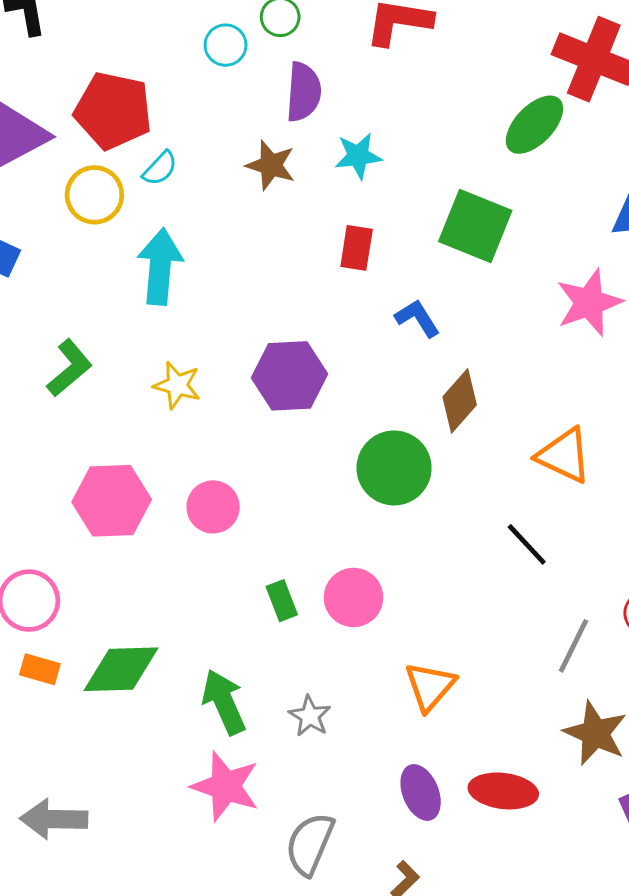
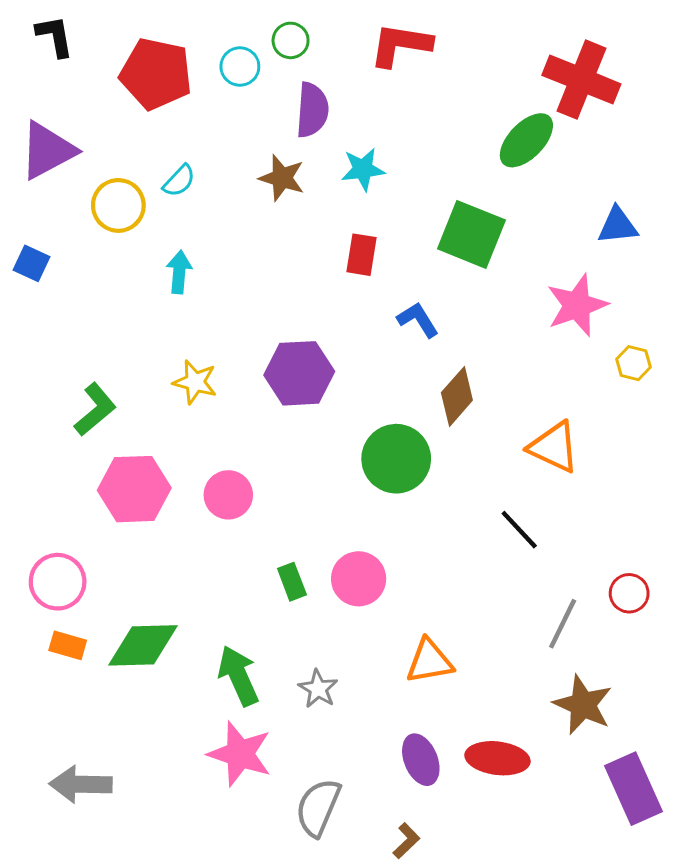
red pentagon: (113, 111) -> (156, 74), moved
cyan arrow: (160, 267) -> (179, 272), size x0.6
green L-shape: (69, 368) -> (95, 409), moved
orange triangle: (430, 686) -> (429, 661), turned 39

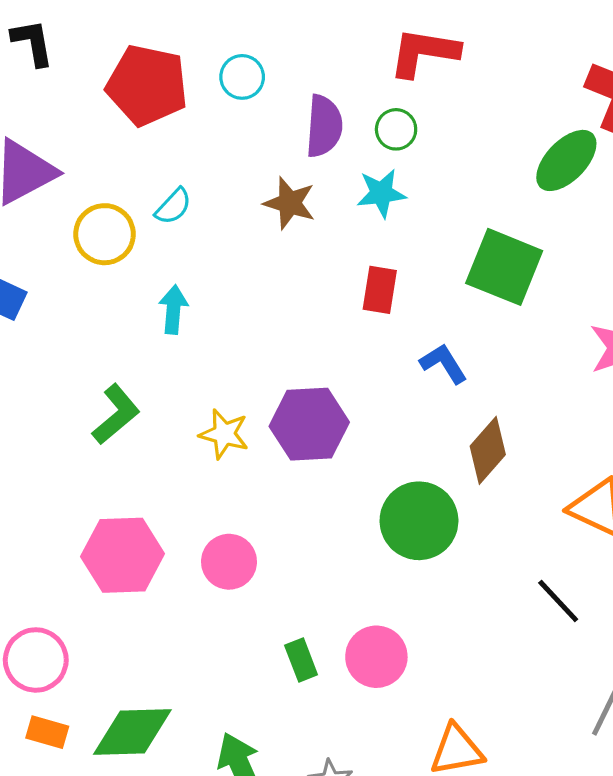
green circle: (291, 40) -> (396, 129), moved
yellow star: (195, 382) -> (224, 434), moved
green L-shape: (95, 409) -> (116, 414), moved

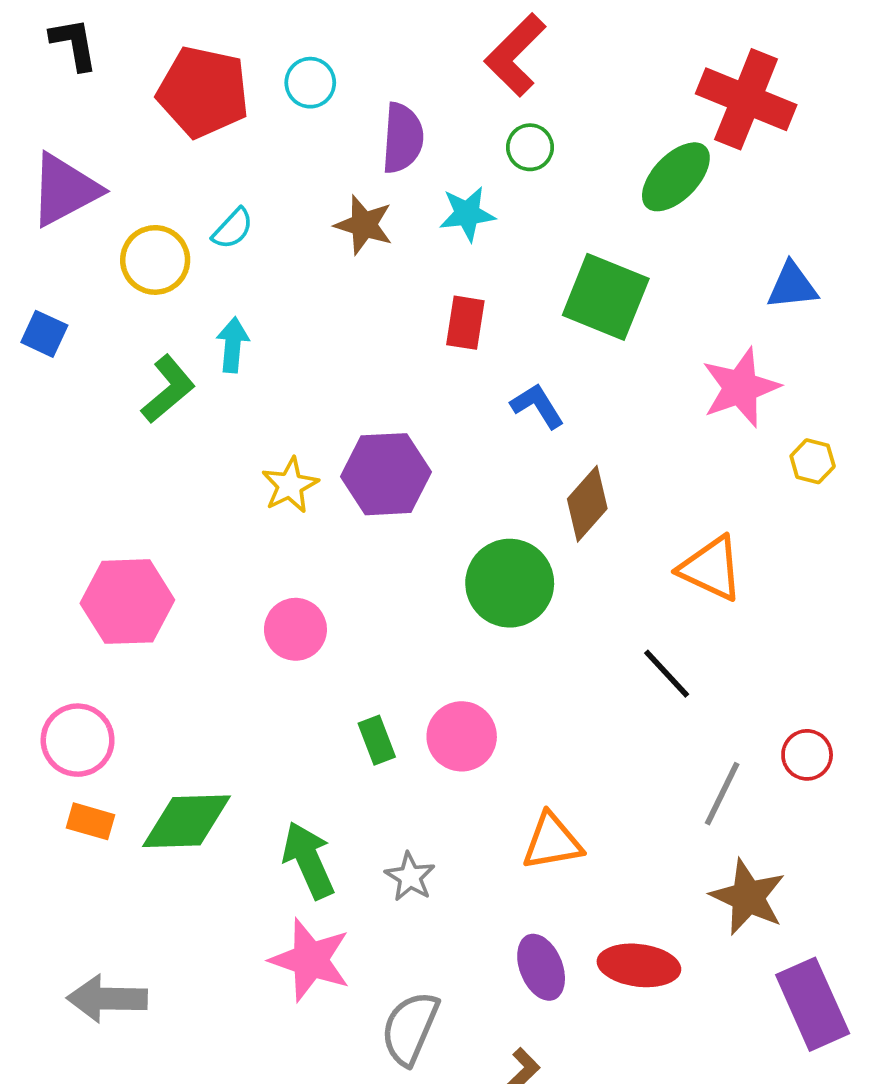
red L-shape: (424, 52) -> (515, 55), turned -54
green circle: (396, 129) -> (530, 147), moved
green L-shape: (116, 414) -> (168, 389), moved
yellow star: (224, 434) -> (290, 485), turned 30
pink hexagon: (123, 555) -> (127, 602), moved

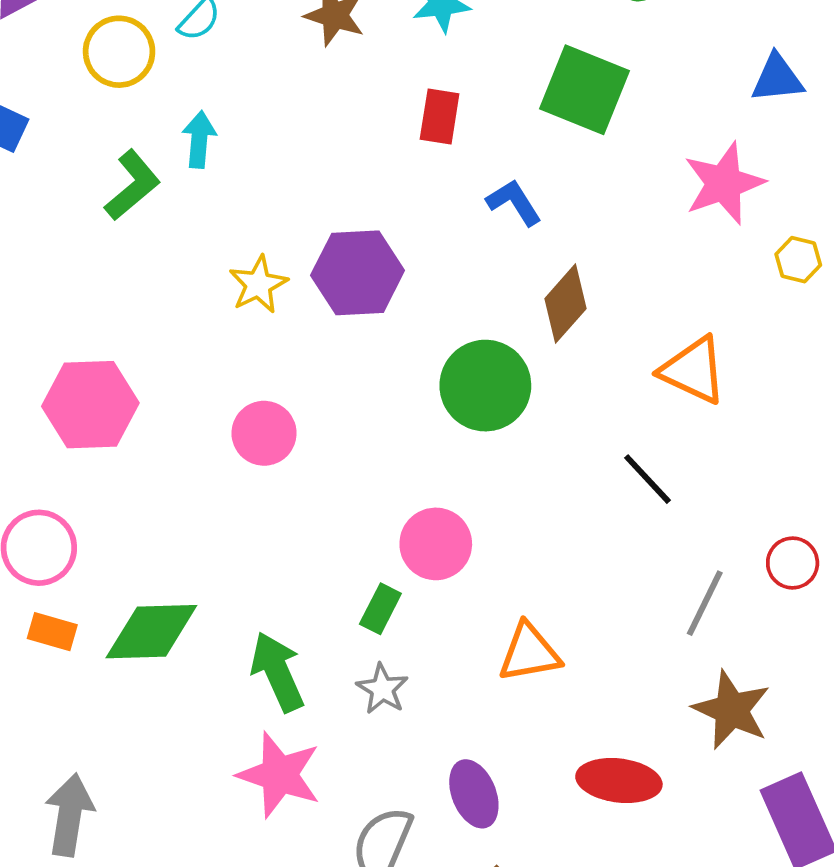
green rectangle: (377, 740) -> (380, 609), moved, turned 48
purple ellipse: (541, 967) -> (474, 794), moved
gray arrow: (107, 999) -> (69, 815), turned 98

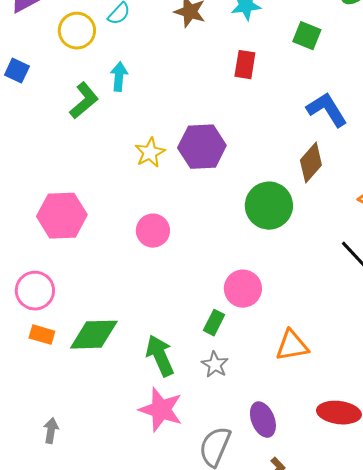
green square: (585, 90) -> (307, 36), moved, size x0.6
blue L-shape: (514, 202) -> (327, 110), moved, size x1.4
gray arrow: (69, 815) -> (51, 431), size x0.6

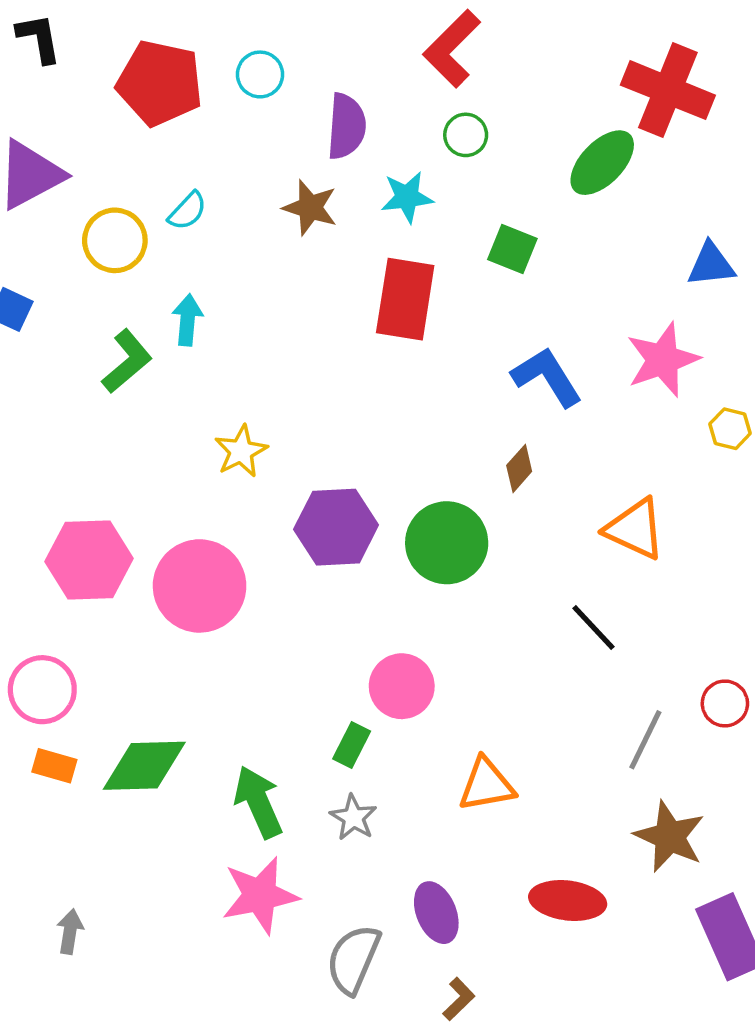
red rectangle: (245, 65) -> (405, 299), size x1.6
purple hexagon: (202, 147) -> (336, 527), moved
brown diamond: (311, 163) -> (519, 468), size x0.7
pink circle: (153, 231) -> (200, 586), moved, size x1.6
pink star: (161, 410) -> (260, 895), turned -30

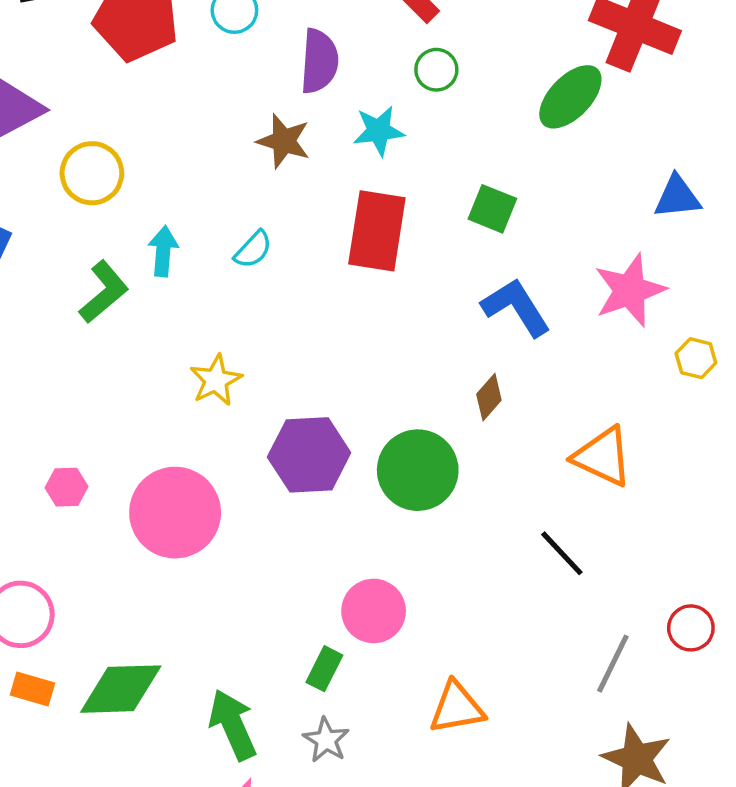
cyan semicircle: (187, 211) -> (253, 250), moved
green square: (512, 249) -> (492, 209), moved
pink hexagon: (89, 560) -> (66, 487), size x0.5

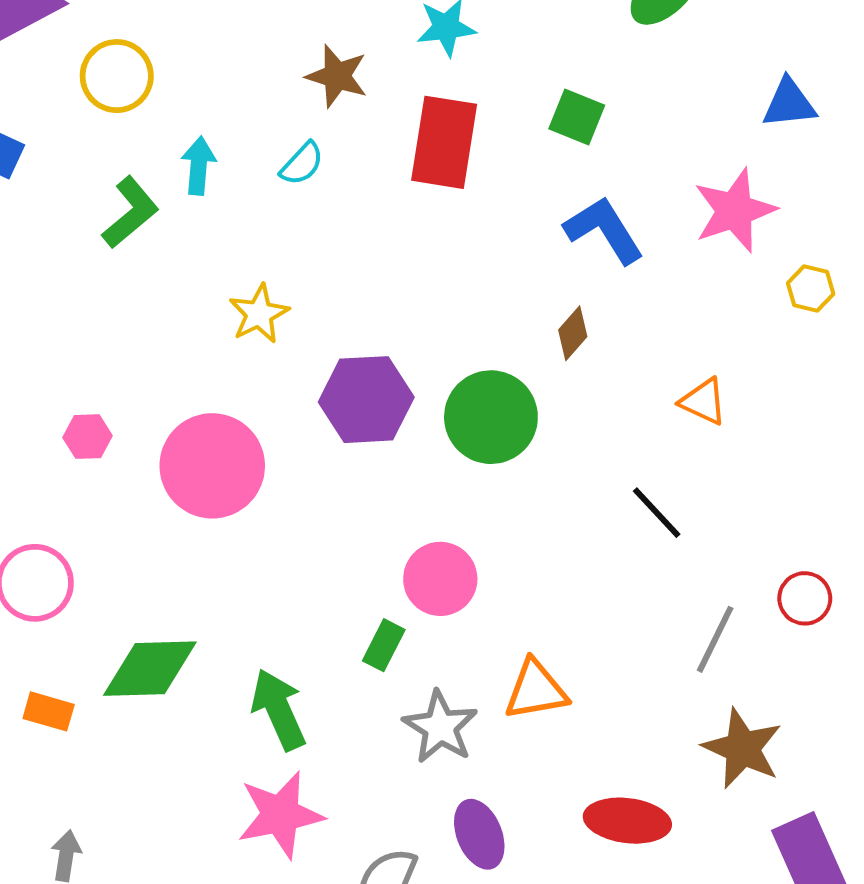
brown star: (284, 141) -> (337, 76), moved
orange triangle: (603, 457) -> (703, 402), size x0.7
orange rectangle: (33, 689) -> (49, 711), moved
gray star: (326, 740) -> (440, 727), moved, size x1.4

